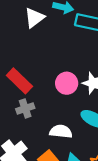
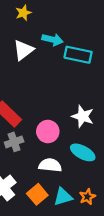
pink circle: (67, 83) -> (48, 131), moved

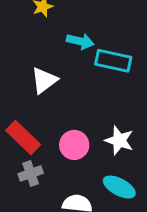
white triangle: (23, 50) -> (44, 80), moved
pink circle: (48, 131) -> (74, 145), moved

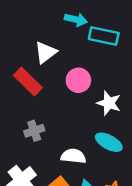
red rectangle: (23, 137) -> (28, 82), moved
pink circle: (74, 145) -> (78, 80), moved

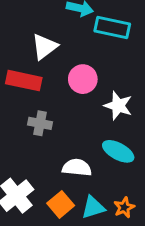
red rectangle: (28, 82) -> (24, 81), turned -32
gray cross: (34, 131) -> (40, 123), moved, turned 30

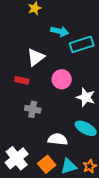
cyan rectangle: (112, 27) -> (82, 44), turned -30
red rectangle: (24, 81) -> (22, 80), size x0.6

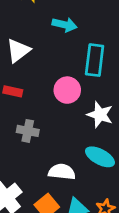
cyan rectangle: (82, 44) -> (95, 60), moved, turned -65
white triangle: (36, 57) -> (18, 51), moved

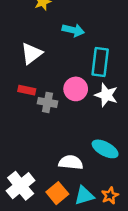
white star: (100, 115) -> (106, 95), moved
gray cross: (28, 131) -> (47, 102), moved

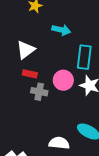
red rectangle: (27, 90) -> (30, 74), moved

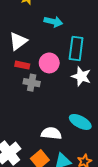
pink circle: (63, 80) -> (49, 63), moved

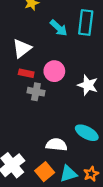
cyan arrow: (53, 22) -> (59, 28), turned 30
cyan rectangle: (76, 48) -> (86, 22), moved

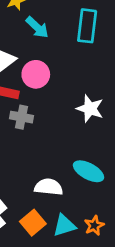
cyan arrow: (59, 28) -> (37, 27), moved
pink circle: (54, 71) -> (36, 74), moved

